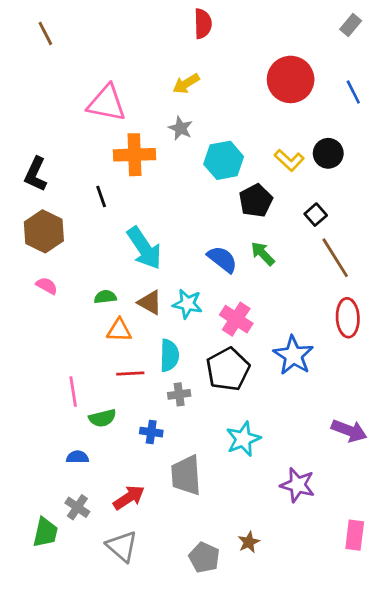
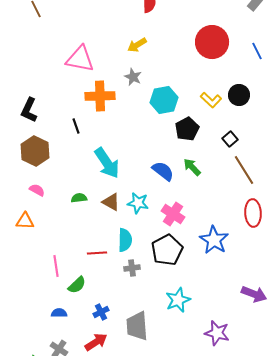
orange triangle: (119, 330) -> (25, 221), moved
green semicircle: (102, 418) -> (77, 285), turned -30
blue cross: (151, 432) -> (101, 312), moved, turned -35

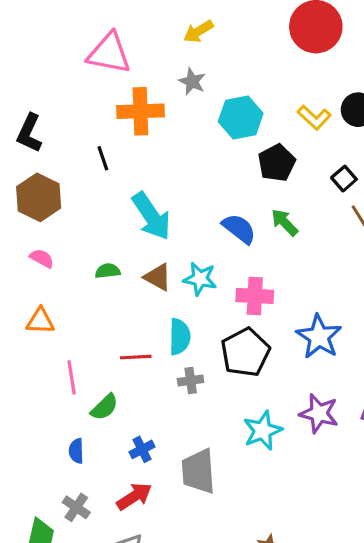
pink cross: (173, 214) -> (255, 296), turned -30
orange triangle: (25, 221) -> (40, 321), moved
blue semicircle: (59, 313) -> (76, 451), turned -91
purple star: (217, 333) -> (319, 413), moved

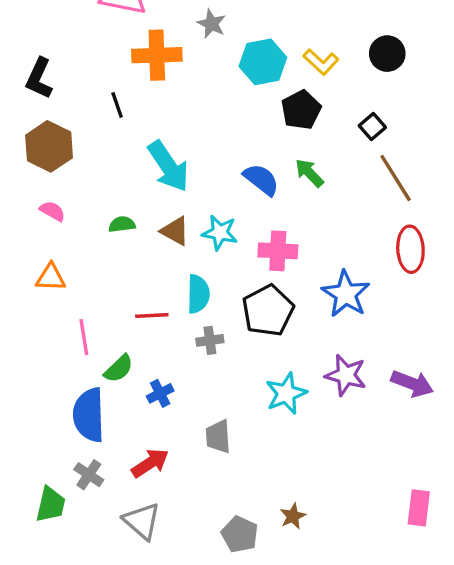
yellow L-shape: (314, 117) -> (321, 62), moved
blue cross: (142, 449) -> (160, 393), moved
blue semicircle: (76, 451) -> (89, 415), size x2.0
gray trapezoid: (198, 471) -> (218, 437), size x0.7

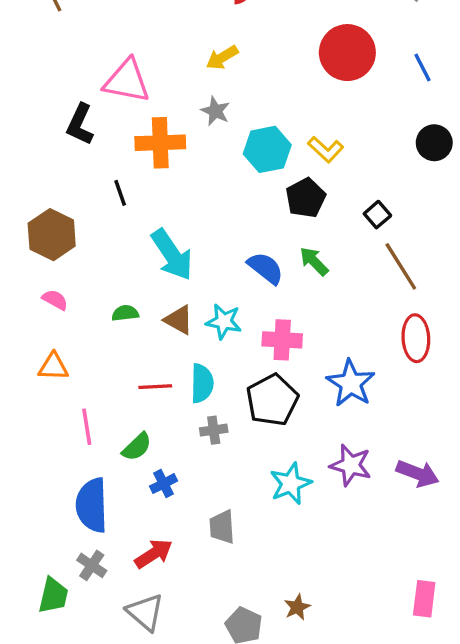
black circle: (387, 54) -> (434, 143), moved
black L-shape: (39, 78) -> (80, 124), moved
red line: (152, 316) -> (155, 387), moved
green semicircle: (119, 369) -> (137, 447), moved

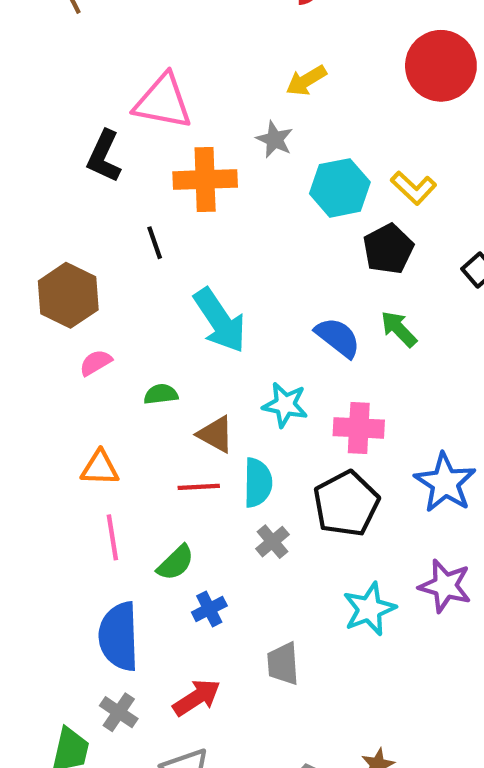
yellow arrow: (222, 58) -> (306, 81), moved
pink semicircle: (55, 300) -> (96, 363), moved, turned -60
brown triangle: (179, 320) -> (216, 434), moved
orange triangle: (53, 367) -> (100, 468), moved
gray cross: (214, 430) -> (272, 542), turned -32

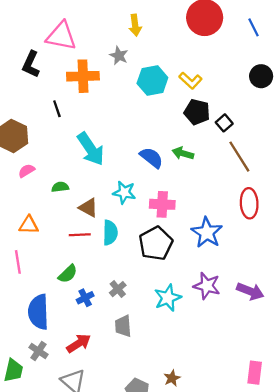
yellow arrow: (306, 81) -> (135, 25), turned -66
black pentagon: (388, 249) -> (197, 112), moved, turned -30
green arrow: (399, 329) -> (183, 153), turned -30
pink line: (112, 537) -> (18, 262), moved
gray cross: (272, 542) -> (118, 289), moved

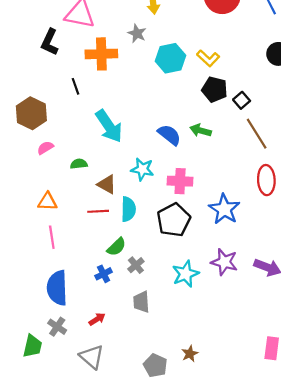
pink line: (18, 262) -> (52, 237), moved
green semicircle: (68, 274) -> (116, 247), moved
red arrow: (79, 343) -> (97, 319), size x0.7

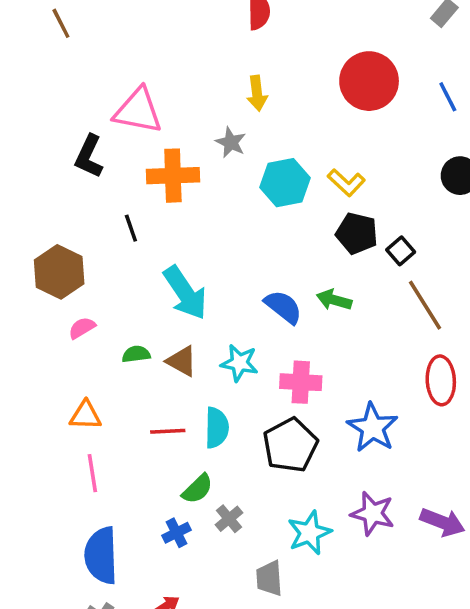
brown triangle: (107, 184) -> (182, 361), moved
gray trapezoid: (141, 302) -> (269, 578), moved

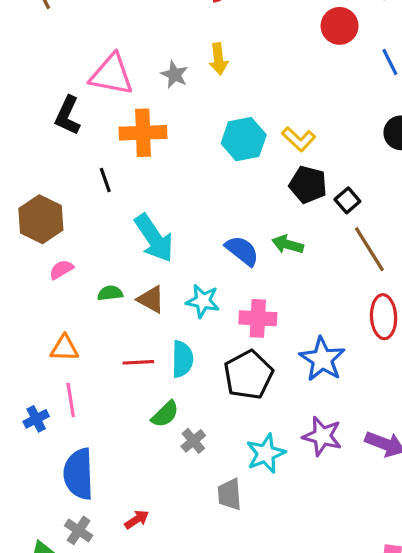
red circle: (369, 81) -> (340, 26), moved, size x0.7
gray star: (231, 142) -> (174, 75), moved
blue cross: (176, 533) -> (36, 419), moved

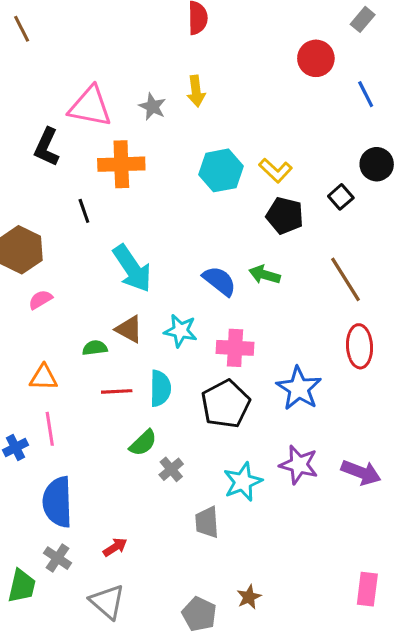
black square: (347, 200) -> (341, 197), moved
green semicircle: (110, 293) -> (95, 348), moved

